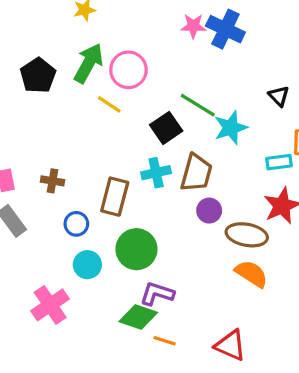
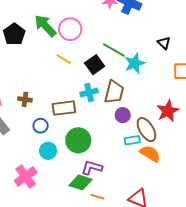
green arrow: (88, 63) -> (45, 26), turned -70
yellow line: (109, 104) -> (64, 59), moved
cyan rectangle: (279, 162) -> (132, 140), moved
brown rectangle: (115, 197) -> (64, 108), turned 70
brown ellipse: (247, 235) -> (146, 130), turned 50

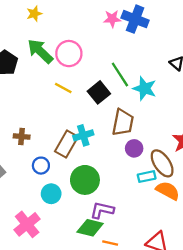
green line: (114, 50) -> (120, 75), turned 30
cyan star: (135, 63) -> (145, 89), turned -30
cyan cross: (89, 93) -> (83, 135), moved
brown rectangle: (64, 108) -> (66, 144), turned -50

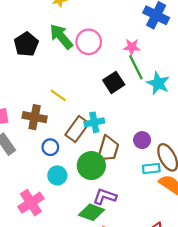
pink star: (112, 19) -> (132, 47), moved
yellow line: (63, 88) -> (58, 95), moved
brown trapezoid: (123, 122) -> (108, 149), moved
brown cross: (22, 136) -> (35, 117), size x1.5

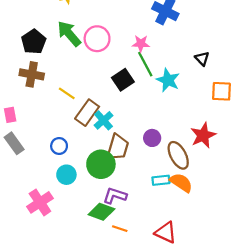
brown cross: (35, 117) -> (32, 74), moved
cyan cross: (94, 122) -> (104, 120), turned -30
brown rectangle: (77, 129) -> (87, 113), moved
cyan rectangle: (151, 169) -> (161, 180), moved

